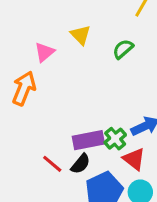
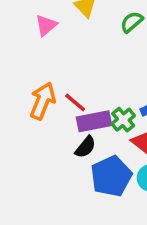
orange arrow: (24, 88) -> (43, 101), moved
red line: (52, 164) -> (75, 102), moved

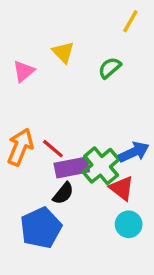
green cross: (123, 120) -> (101, 166), size x1.5
blue pentagon: (111, 176) -> (41, 228), moved

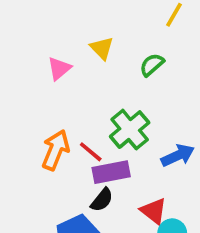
green cross: (101, 166) -> (130, 130), moved
red triangle: (122, 188) -> (154, 211), moved

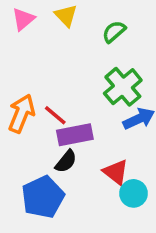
pink triangle: (59, 68) -> (23, 19), moved
green cross: (130, 130) -> (123, 87), moved

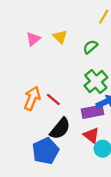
purple rectangle: (75, 135) -> (93, 112), moved
black semicircle: (66, 161) -> (60, 129), size x1.5

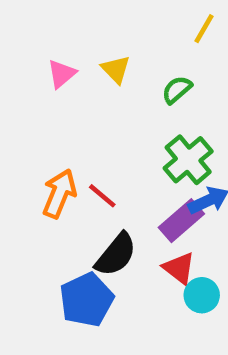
purple rectangle: (93, 112) -> (181, 221), turned -30

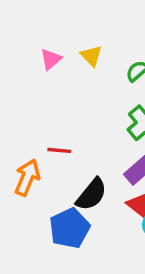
orange arrow: (59, 194) -> (27, 177), moved
red line: (102, 196) -> (59, 150), moved, turned -35

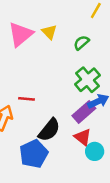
pink triangle: (51, 59) -> (21, 34), size x1.6

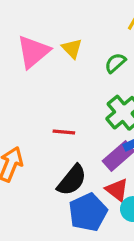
red line: (27, 99) -> (64, 132), moved
blue pentagon: (34, 154) -> (88, 212), moved

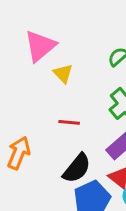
yellow triangle: (72, 48) -> (63, 73), moved

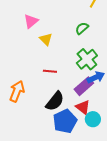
pink triangle: (40, 46) -> (31, 21), size x0.7

